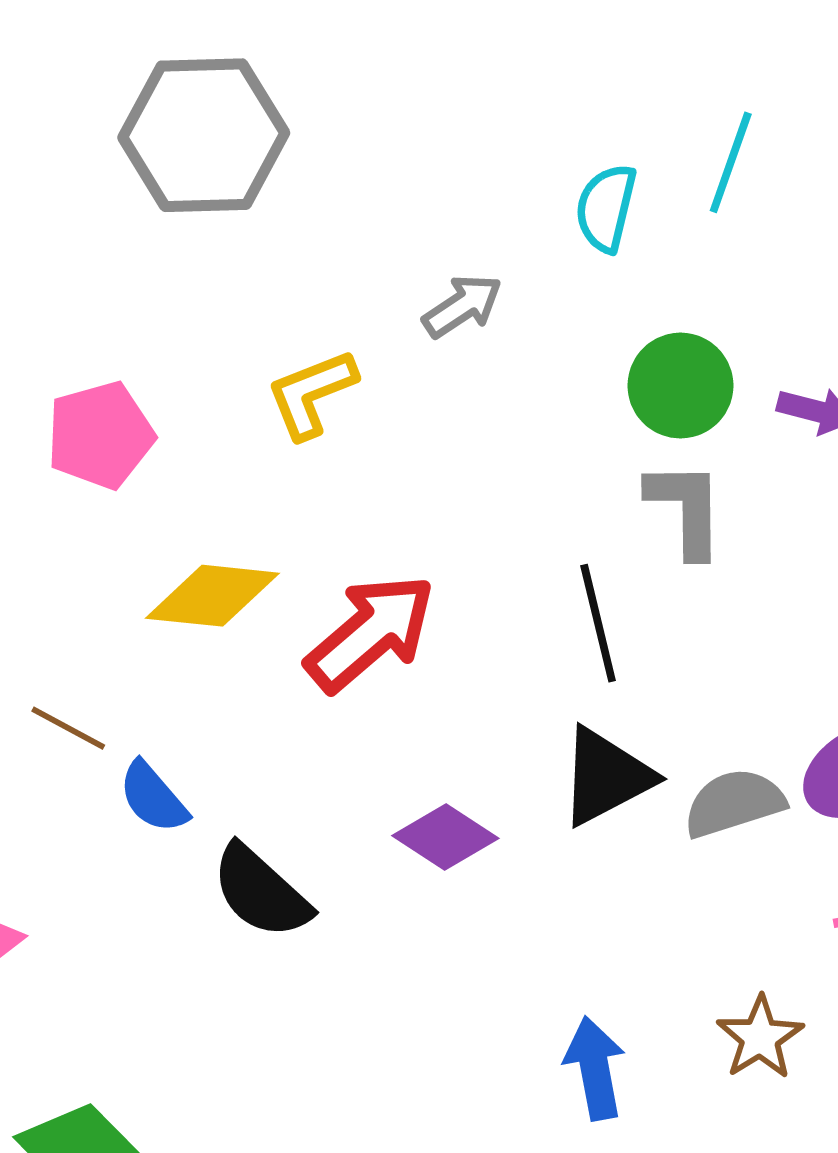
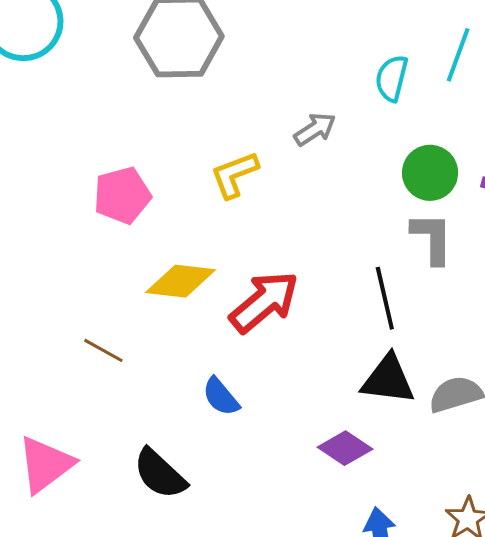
black triangle: (606, 777) -> (388, 380), turned 34
blue semicircle: (153, 797) -> (221, 397), moved
purple diamond: (445, 837) -> (345, 448), moved
black semicircle: (261, 892) -> (160, 474), moved

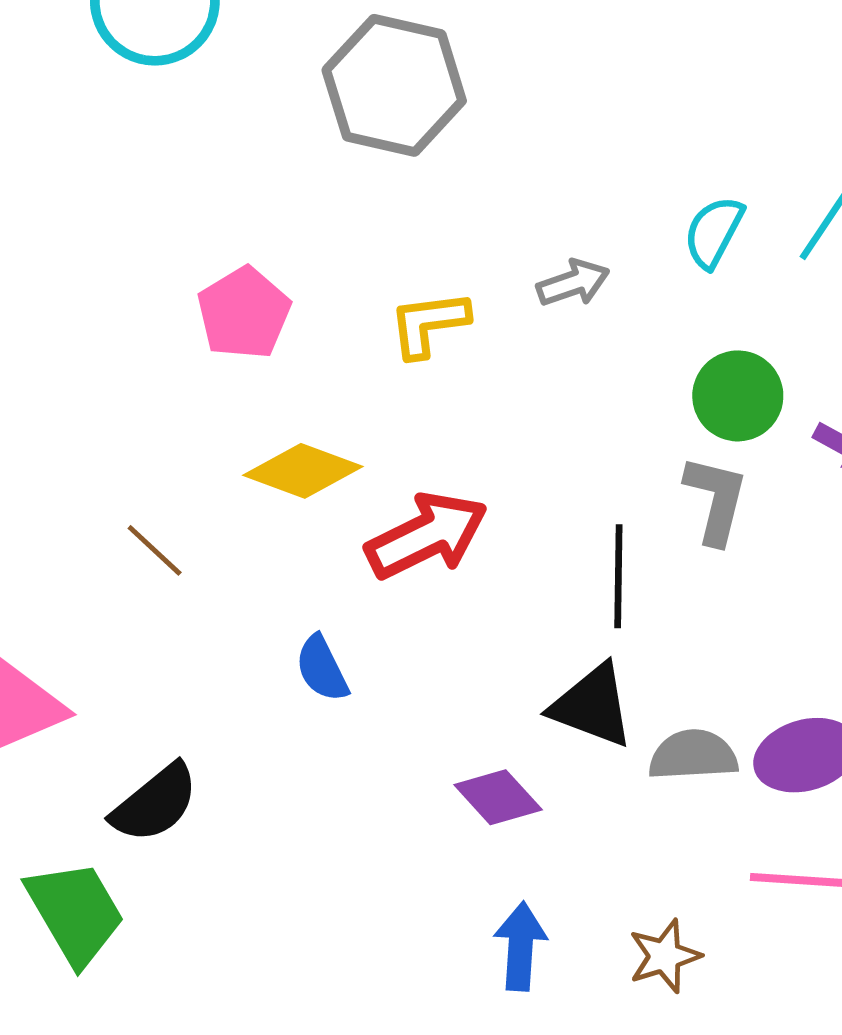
pink pentagon: (122, 195) -> (244, 313), turned -30
black semicircle: (160, 474) -> (155, 803), moved, turned -96

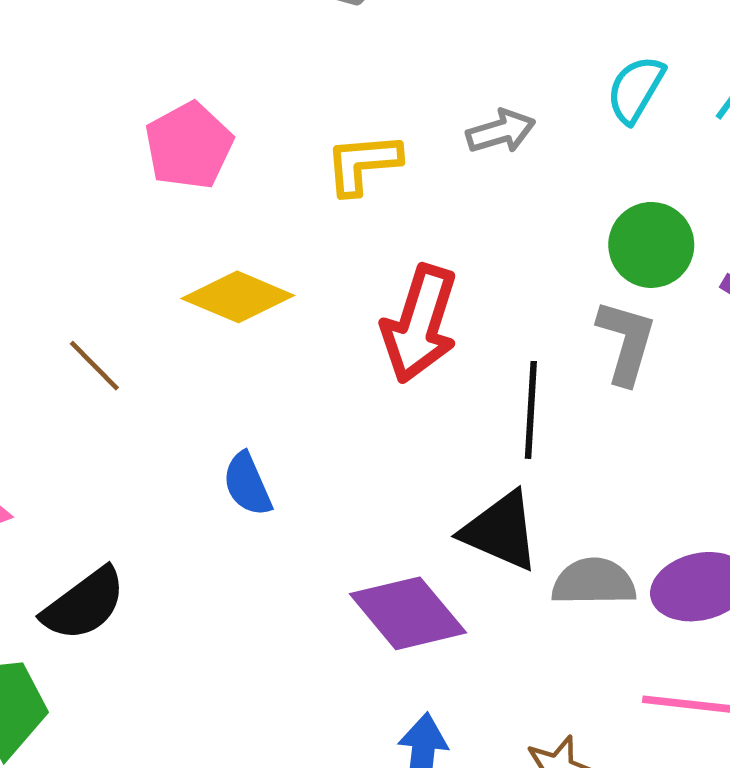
red arrow: (427, 536) -> (420, 324), moved, turned 131
purple diamond: (498, 797) -> (408, 613), size x1.4

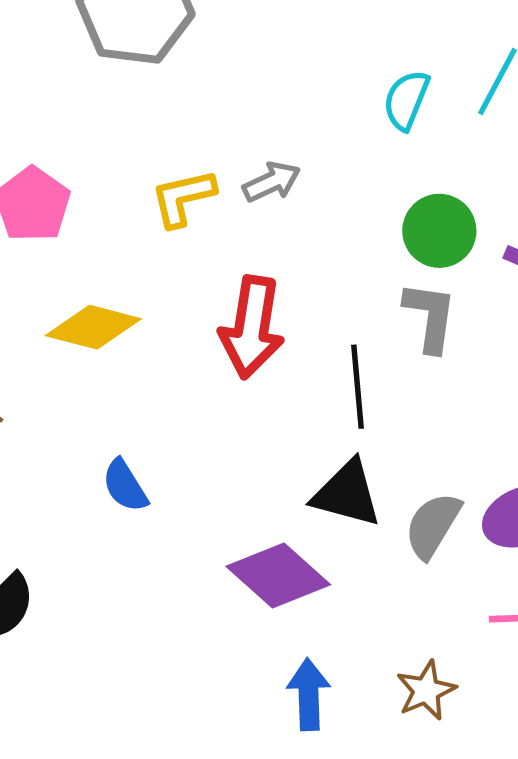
gray arrow: (501, 131) -> (272, 182), moved
gray semicircle: (594, 582) -> (433, 525), turned -50

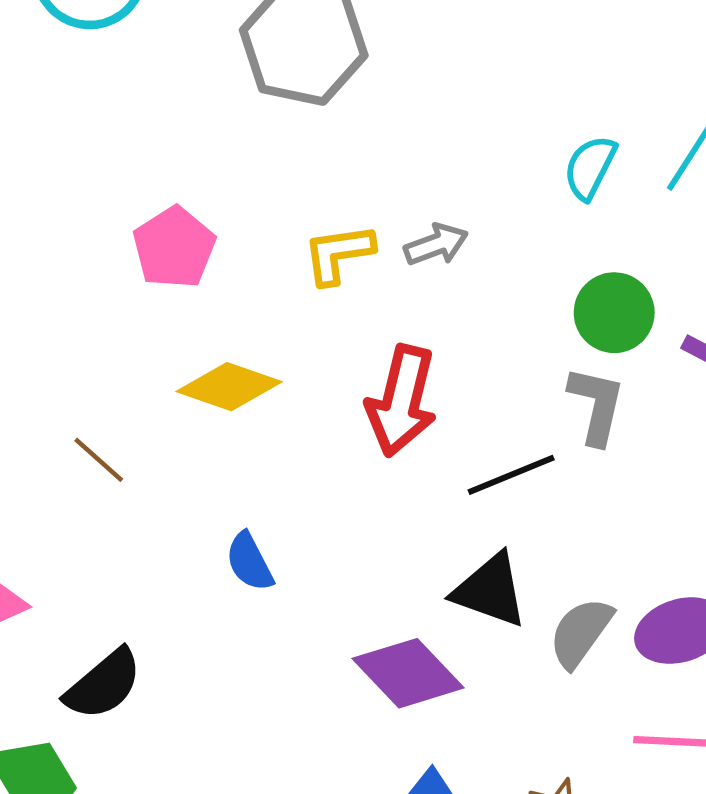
black line: (357, 387) -> (511, 475), turned 68

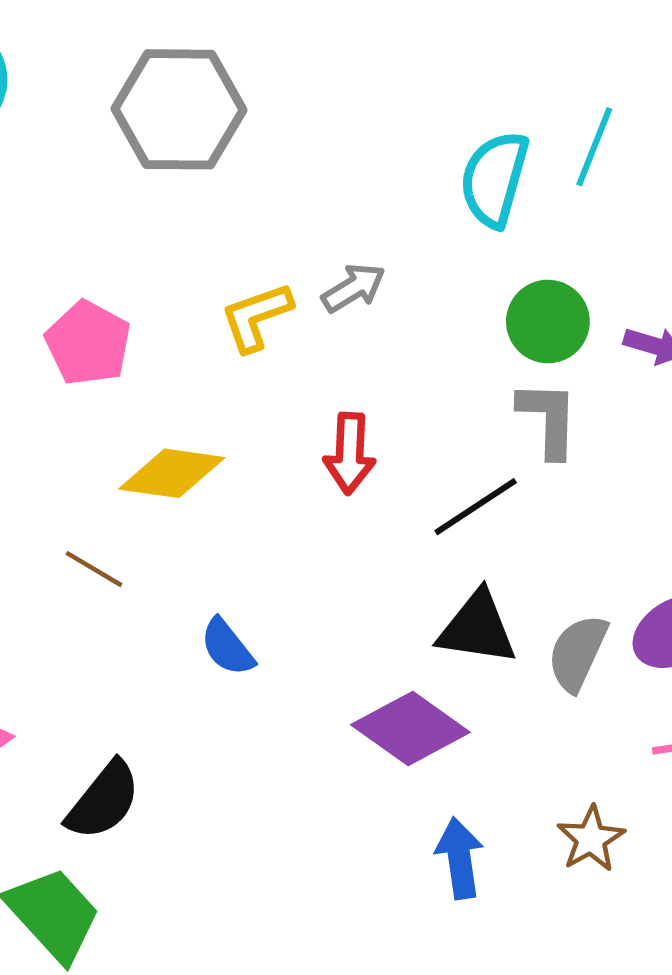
cyan semicircle: (590, 167) -> (494, 179), size x1.4
red arrow: (402, 401) -> (350, 453), size x0.7
brown line: (99, 460) -> (94, 569), moved

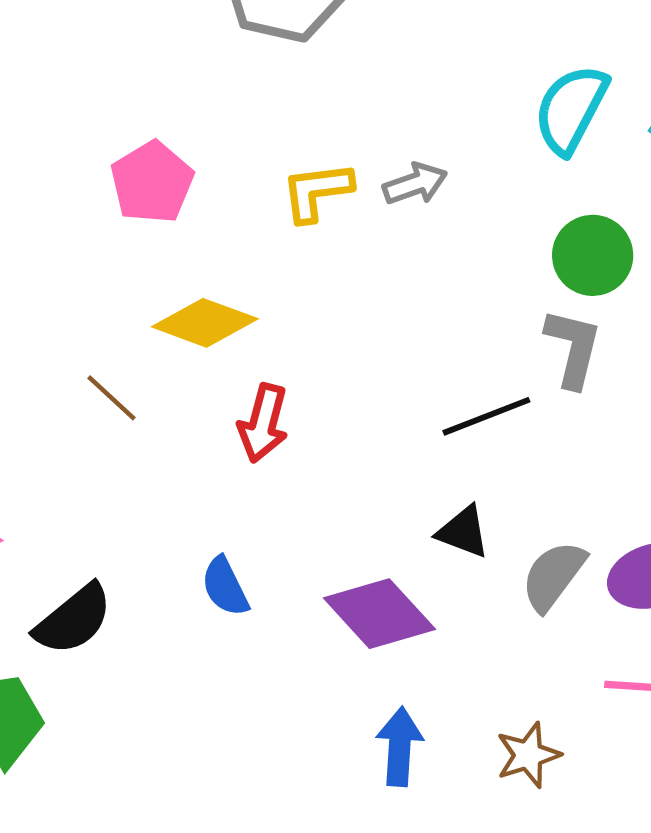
red arrow: (350, 453) -> (263, 423), moved
black triangle: (477, 628) -> (463, 532), size x0.7
blue semicircle: (227, 647) -> (225, 587), moved

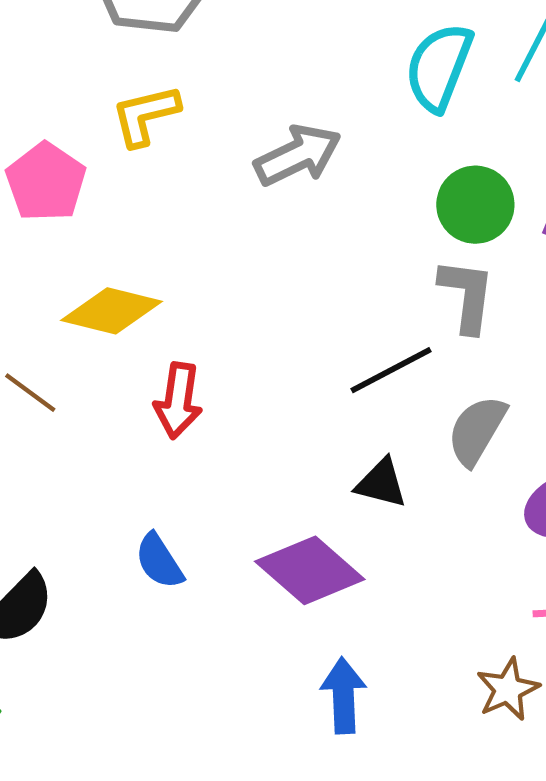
gray arrow: (415, 184) -> (298, 155), size x1.4
yellow L-shape: (317, 191) -> (145, 115), moved
gray semicircle: (553, 576) -> (477, 430), moved
brown star: (528, 755) -> (508, 689), moved

